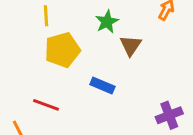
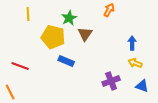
yellow pentagon: (62, 50) -> (53, 37), moved, turned 30
red line: (46, 105) -> (20, 66), moved

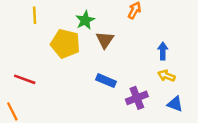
blue rectangle: (66, 61) -> (106, 81), moved

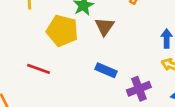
red line: (25, 79) -> (39, 69), moved

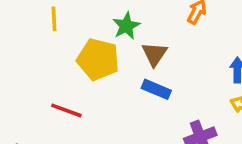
blue rectangle: (106, 70) -> (156, 89), moved

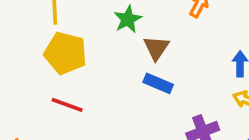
yellow pentagon: (98, 59) -> (65, 53), moved

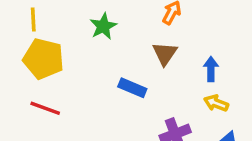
brown triangle: (156, 48) -> (165, 54), moved

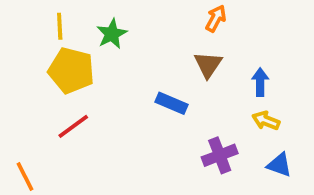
green star: (103, 26) -> (112, 34), moved
red line: (45, 108) -> (73, 126), turned -56

